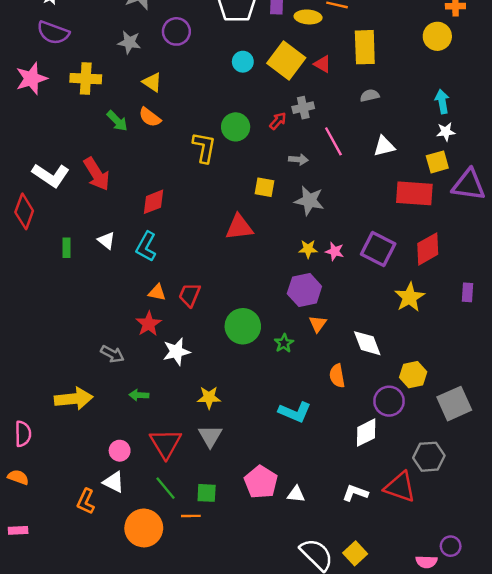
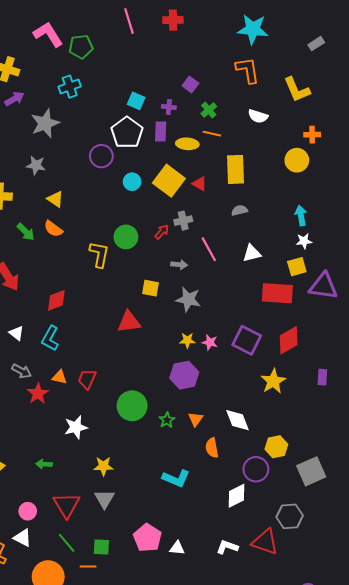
purple circle: (176, 31) -> (101, 156), moved
red star: (149, 324) -> (38, 394), moved
orange triangle: (318, 324) -> (196, 419), moved
gray arrow: (112, 354) -> (22, 371), moved

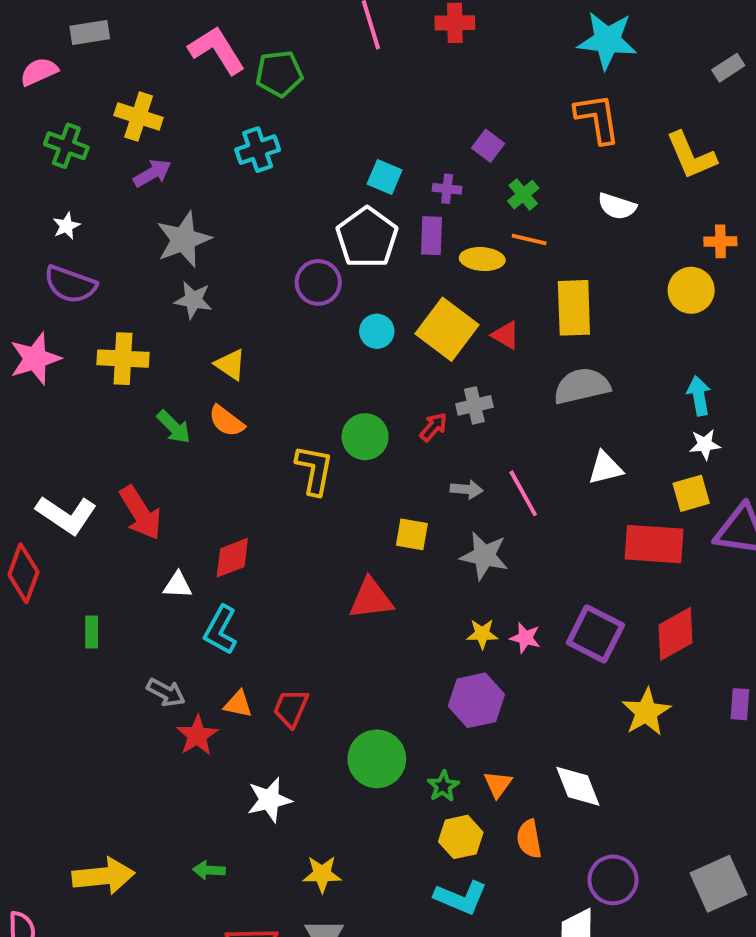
gray star: (45, 123) -> (184, 240), moved
gray semicircle: (240, 210) -> (582, 386), size x1.8
pink line: (209, 249) -> (523, 493), moved
white triangle: (16, 333) -> (178, 585), moved, turned -35
yellow hexagon: (276, 447) -> (461, 837), moved

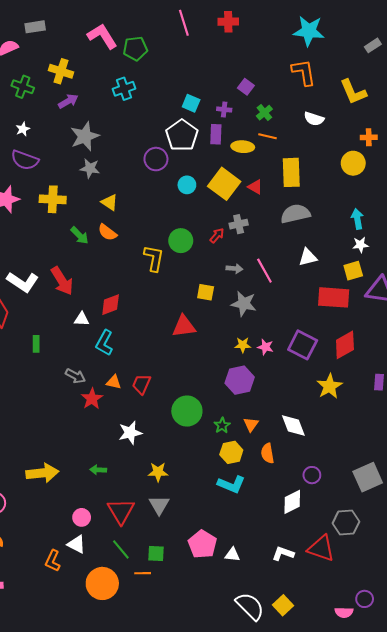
purple circle: (613, 880) -> (312, 475), size x0.7

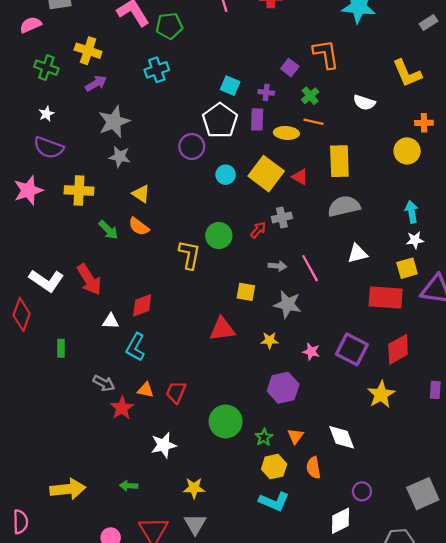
orange L-shape: (304, 72) -> (326, 54), moved
yellow star: (243, 345) -> (270, 340), moved

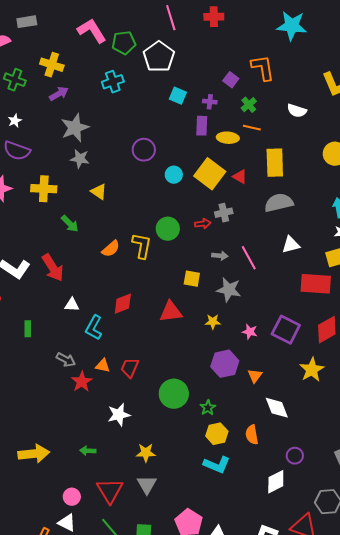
white pentagon: (220, 121) -> (159, 57), moved
orange semicircle: (139, 227) -> (111, 249), moved, turned -78
red arrow: (258, 230) -> (203, 224), turned 42
red diamond: (142, 305) -> (123, 304), moved
orange triangle: (295, 436) -> (255, 376), moved

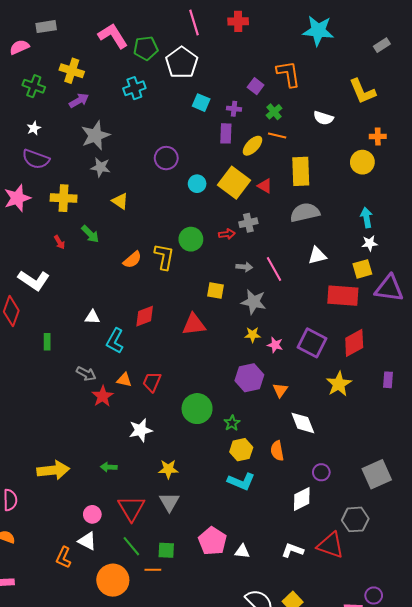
yellow ellipse: (228, 138) -> (252, 146), turned -50
red arrow: (53, 268) -> (59, 242), moved, size x0.5
yellow star: (213, 322) -> (252, 335), moved

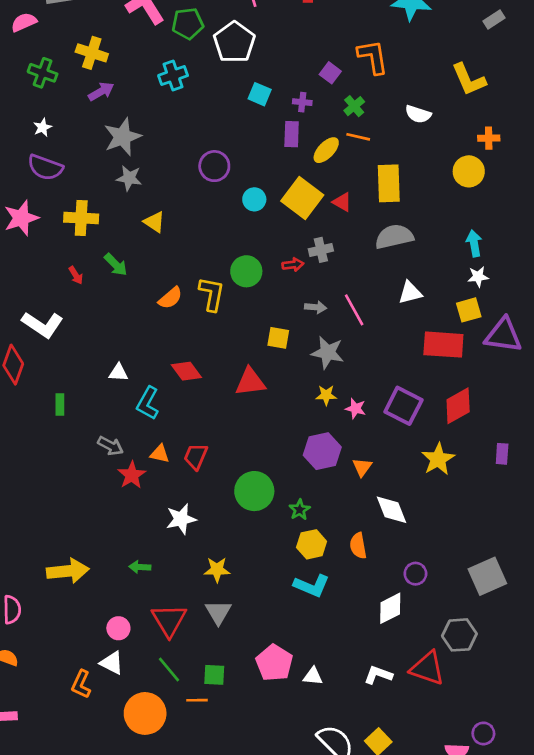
red diamond: (145, 316) -> (186, 371), turned 75

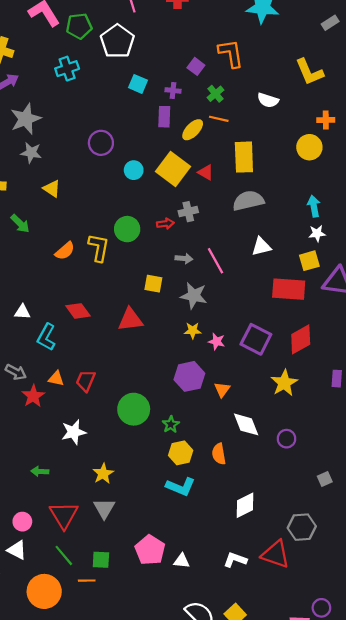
yellow star: (217, 570) -> (103, 474), turned -30
purple circle: (415, 574) -> (286, 439), moved
gray square: (487, 576) -> (325, 479), size x0.5

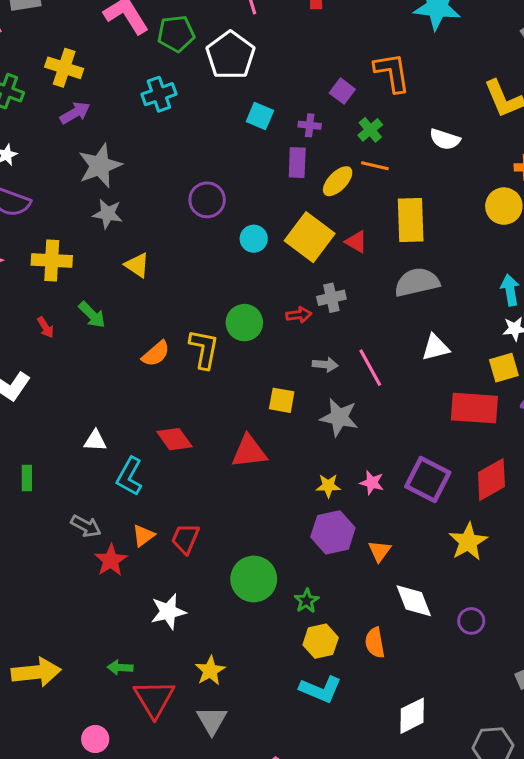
yellow star: (193, 331) -> (328, 486), moved
orange triangle: (56, 379) -> (143, 535), turned -49
red triangle: (64, 515) -> (154, 699), moved

